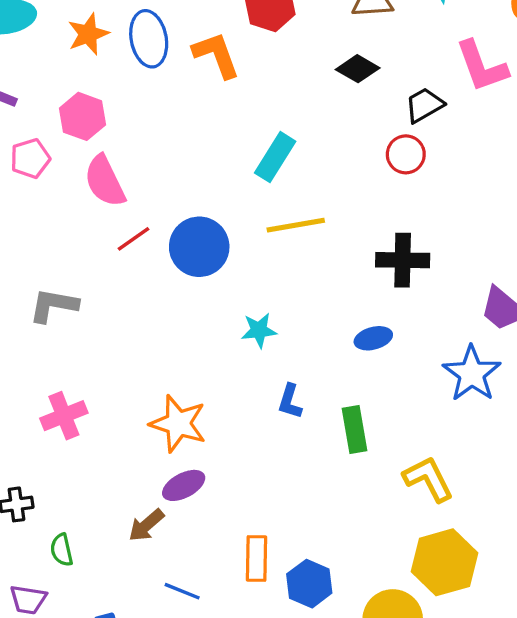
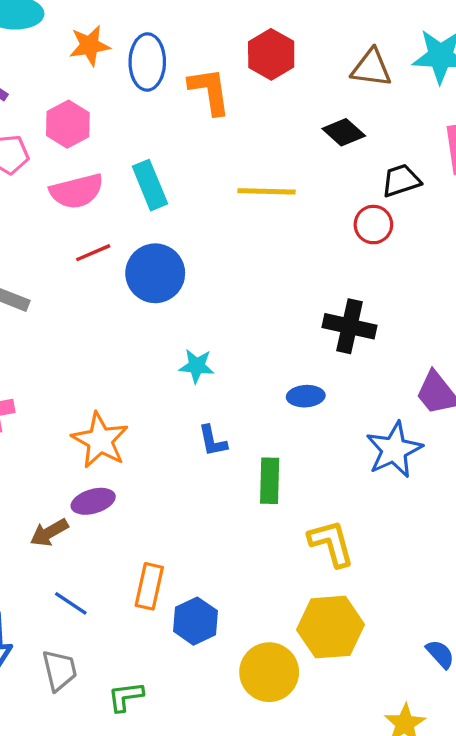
cyan rectangle: (275, 157) -> (150, 185), moved, turned -66
pink semicircle: (105, 181) -> (77, 191), turned -90
yellow line: (296, 225) -> (266, 191), moved
blue L-shape: (290, 401) -> (213, 441), turned -40

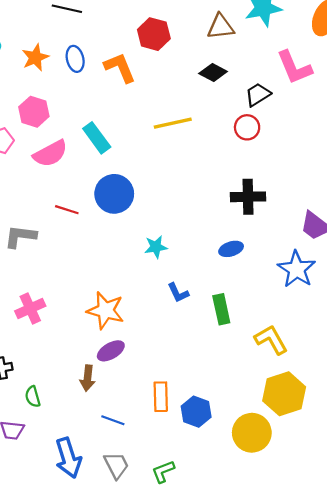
blue ellipse: (147, 62) -> (75, 59), size x0.7
red line: (93, 253) -> (67, 210), moved, turned 55
brown arrow: (49, 532) -> (88, 378), turned -40

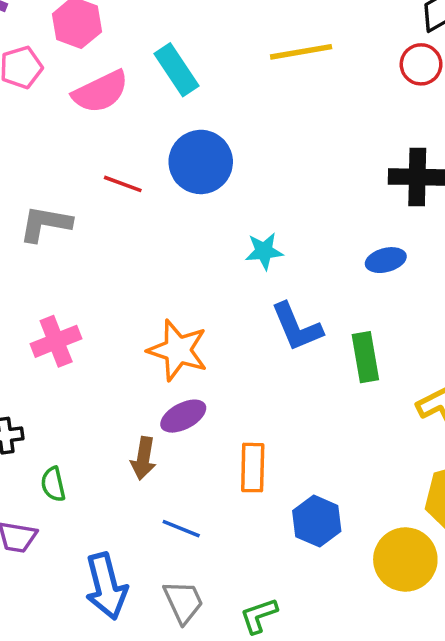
blue L-shape: (178, 293) -> (297, 327), size x1.5
orange rectangle: (161, 397) -> (253, 468), moved

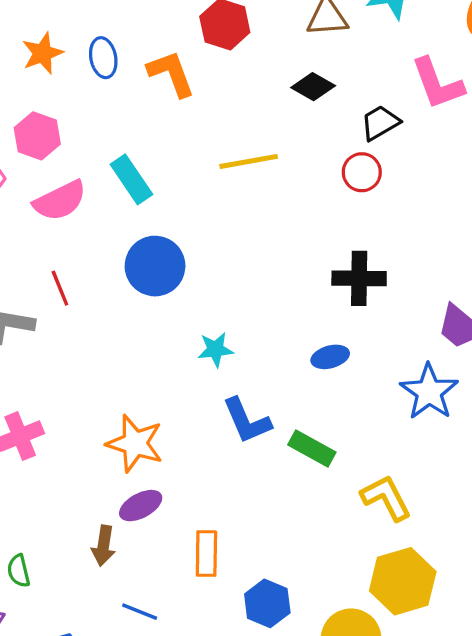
red line: (123, 184) -> (60, 288), moved, turned 48
green rectangle: (365, 357) -> (312, 448), turned -51

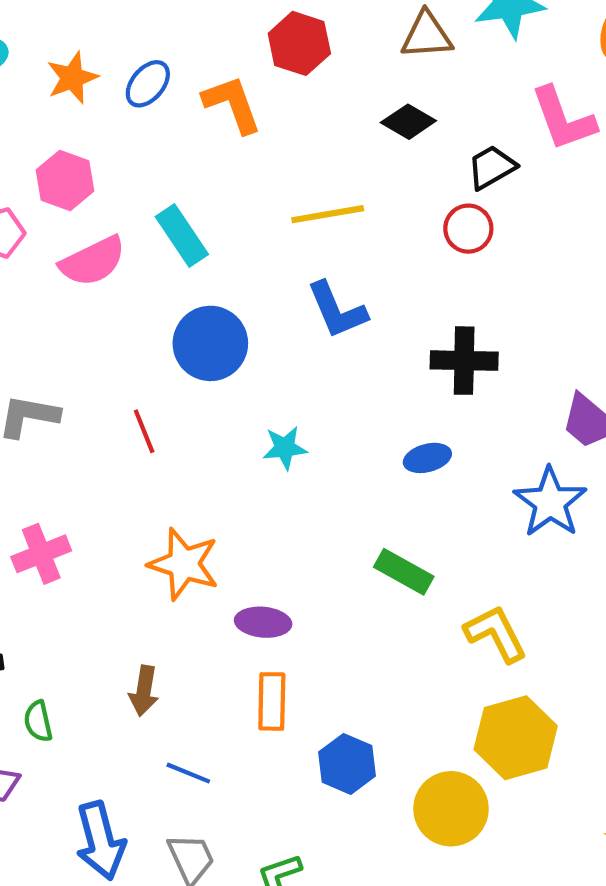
blue ellipse: (103, 58) -> (148, 84), turned 51
red line: (60, 288) -> (144, 431), moved
blue L-shape: (247, 421) -> (337, 310), moved
purple ellipse: (141, 506) -> (263, 622), moved, turned 33

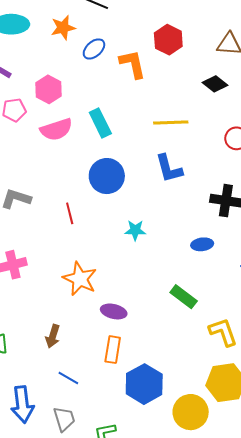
orange star: (72, 78) -> (63, 28), moved
blue hexagon: (347, 764) -> (144, 384), size x1.4

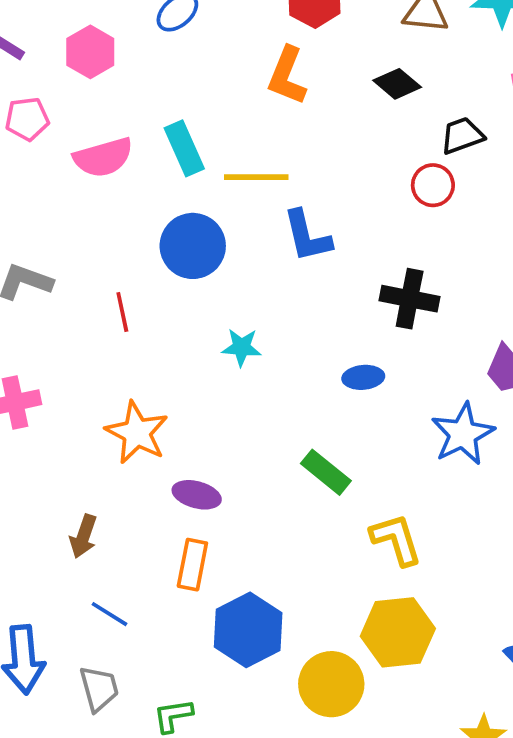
orange L-shape: (133, 64) -> (287, 76), moved, turned -148
pink hexagon: (48, 89) -> (90, 52), moved
yellow line: (171, 122) -> (256, 177), moved

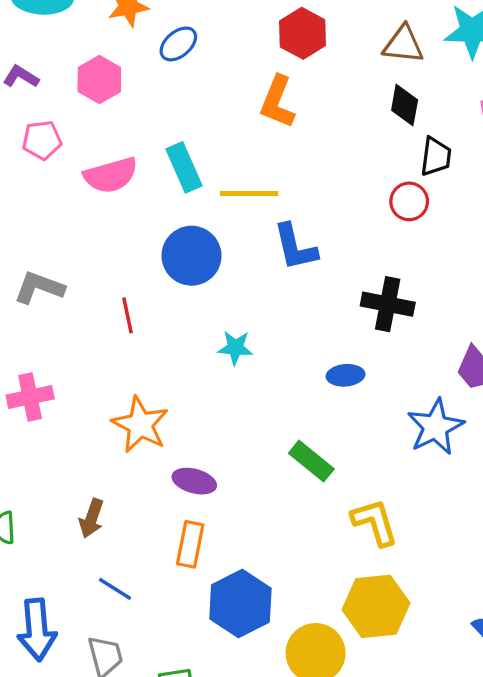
black diamond: (397, 84) -> (405, 105), moved, turned 60
black trapezoid: (462, 136) -> (436, 157), turned 117

